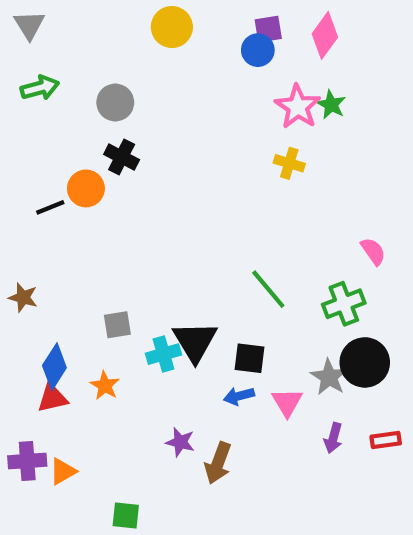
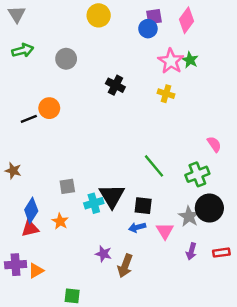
black cross: (122, 157) -> (115, 85), moved

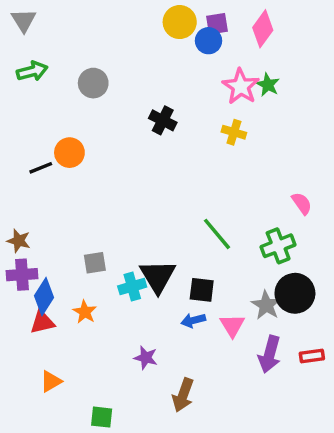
yellow circle: (99, 15) -> (180, 22), moved
purple arrow: (191, 251) -> (270, 354), size x1.5
purple cross: (16, 265) -> (22, 275), moved
brown arrow: (125, 266) -> (183, 395), moved

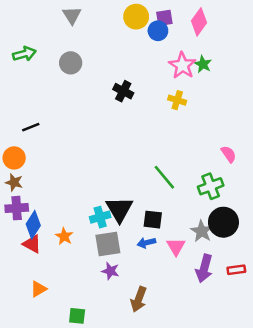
gray triangle: (24, 20) -> (72, 15), moved
orange circle: (69, 153) -> (14, 158), moved
gray square: (95, 263) -> (108, 244), moved, size x1.5
red triangle: (42, 322) -> (32, 244), turned 42

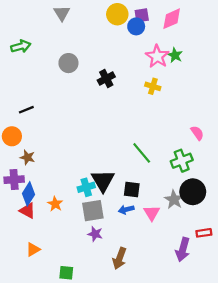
pink diamond: (199, 22) -> (172, 19), turned 30
gray circle: (71, 63) -> (68, 63), moved
black cross: (123, 91) -> (106, 79), turned 35
brown star: (14, 182) -> (27, 157), moved
purple arrow: (204, 268) -> (183, 249), moved

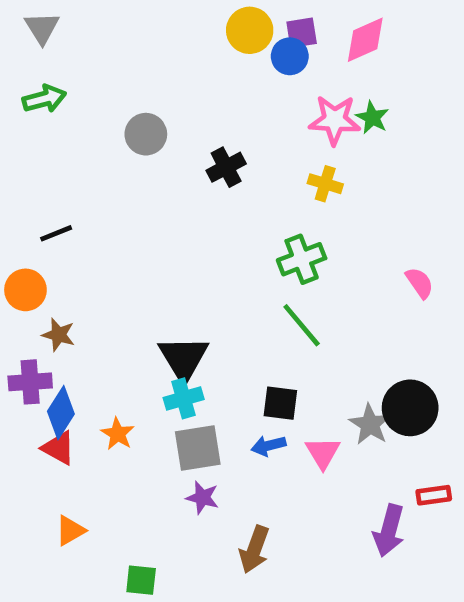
gray triangle: (62, 13) -> (42, 28), moved
pink star: (157, 56) -> (335, 120), turned -30
green cross: (182, 161) -> (302, 259), moved
black triangle: (103, 181) -> (184, 358), moved

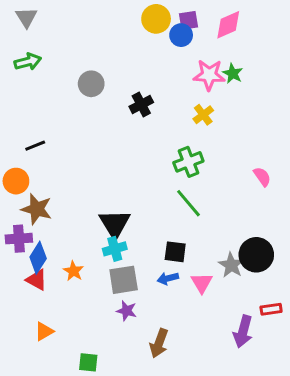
yellow cross: (325, 184) -> (203, 115), turned 36
brown star: (59, 335) -> (37, 209), size x1.5

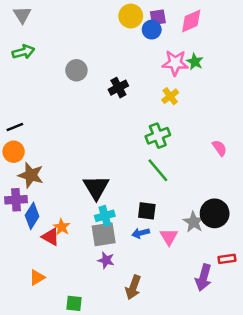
black line: (35, 146) -> (15, 127), moved
cyan cross: (115, 249) -> (105, 216), moved
red triangle: (37, 280) -> (51, 237), moved

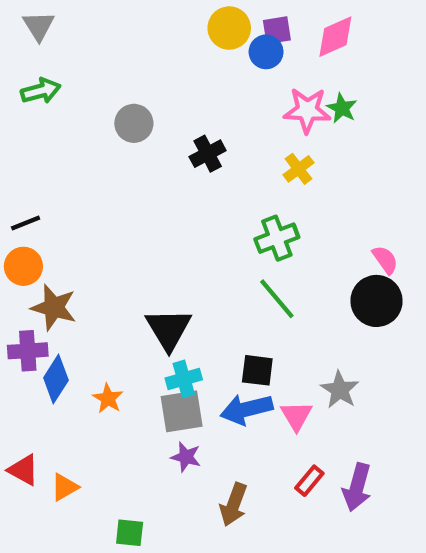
black circle: (215, 213) -> (376, 301), moved
blue arrow: (141, 233) -> (247, 409), size x1.6
red triangle: (51, 237) -> (23, 470), moved
red rectangle: (227, 259) -> (309, 481), moved, turned -42

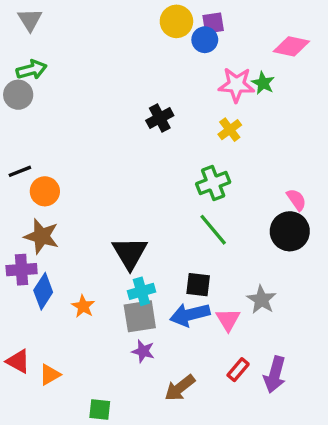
pink diamond: (335, 37) -> (291, 46), moved, turned 36
gray circle: (134, 123) -> (18, 95), moved
orange circle: (23, 266) -> (45, 191), moved
brown arrow: (234, 505) -> (180, 388), turned 32

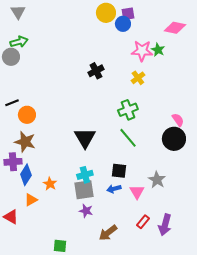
black triangle: (130, 253) -> (85, 138), moved
blue arrow: (190, 315) -> (114, 189), size x0.6
orange triangle: (50, 375) -> (31, 200), moved

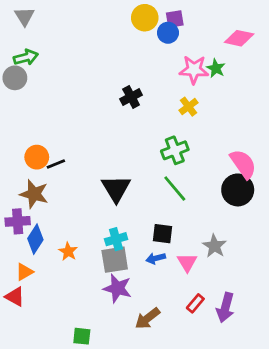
black line: (12, 103) -> (56, 164), moved
pink semicircle: (178, 120) -> (243, 164), size x1.6
orange triangle: (31, 200) -> (24, 272), moved
purple star: (86, 211) -> (117, 288), size x1.5

